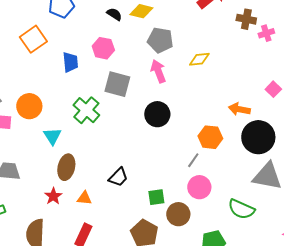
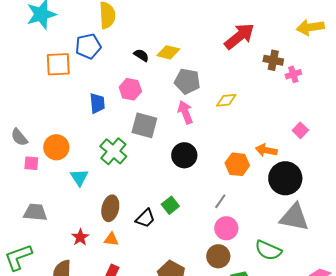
orange square: (33, 39) -> (58, 64), moved, turned 32
orange hexagon: (210, 137) -> (237, 164), moved
brown ellipse: (66, 167) -> (110, 208), moved
green square: (156, 197) -> (170, 205), moved, turned -30
brown circle: (178, 214) -> (218, 256), moved

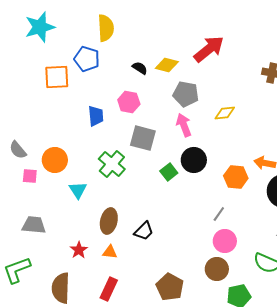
red arrow: (239, 36) -> (209, 49), moved
blue pentagon: (88, 46) -> (87, 59), turned 30
black circle: (184, 155) -> (194, 160), moved
green square: (170, 205) -> (169, 172), moved

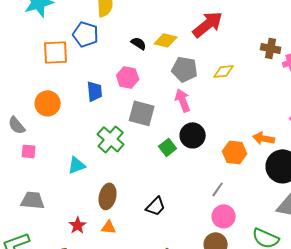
yellow diamond: (225, 113) -> (224, 71), moved
orange circle: (55, 160) -> (48, 103), moved
cyan triangle: (78, 190) -> (77, 165), turned 42
black trapezoid: (144, 231) -> (156, 206), moved

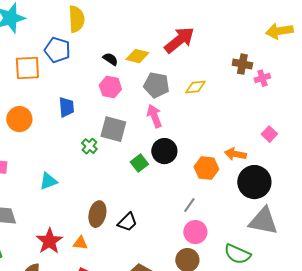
pink hexagon: (128, 77) -> (110, 87), moved
green cross: (111, 139) -> (89, 146), moved, size x0.6
brown ellipse: (108, 196) -> (97, 214), moved
red star: (78, 225) -> (49, 241), size x1.5

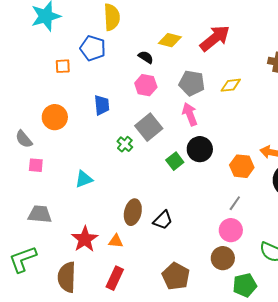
yellow diamond: (137, 56) -> (170, 40), moved
orange square: (27, 68) -> (63, 66), size x0.6
gray square: (113, 129) -> (149, 127), turned 36
gray line: (189, 205) -> (235, 203), moved

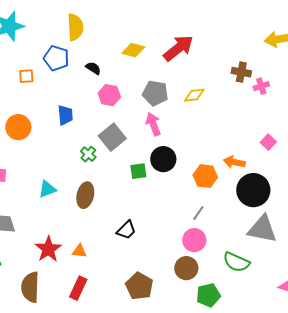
black semicircle: (146, 57) -> (93, 68), moved
green square: (175, 161) -> (138, 171), turned 30
brown ellipse: (133, 212) -> (85, 195), moved

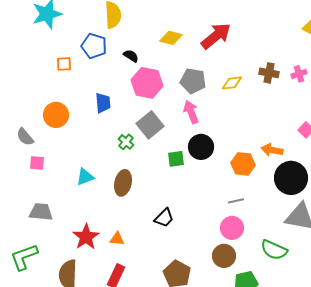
brown cross: (241, 72) -> (269, 73), moved
pink hexagon: (109, 95) -> (147, 83), size x1.4
gray line: (198, 213) -> (236, 201), turned 42

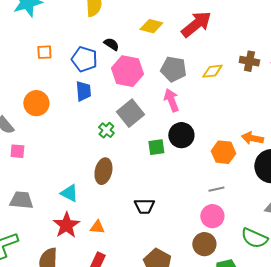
blue pentagon: (94, 46) -> (84, 59), moved
cyan triangle: (85, 177) -> (69, 193), moved, turned 48
black trapezoid: (164, 218) -> (144, 206), turned 45

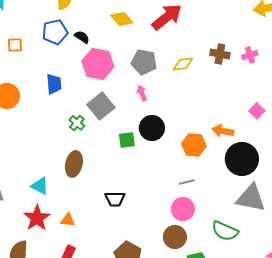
yellow diamond: (151, 26) -> (122, 19), turned 35
blue pentagon: (84, 59) -> (55, 32), moved, turned -30
pink arrow: (171, 100) -> (142, 93), size x0.7

